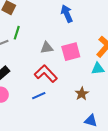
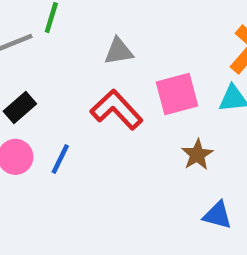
pink square: (71, 52) -> (177, 94), moved
blue line: (39, 96) -> (60, 159), moved, turned -40

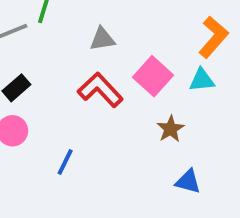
pink square: (177, 94) -> (153, 76), turned -33
blue line: (60, 159) -> (65, 162), moved

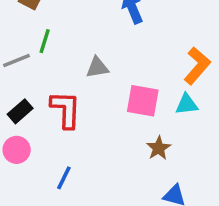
pink square: (153, 76) -> (143, 101), turned -32
red L-shape: (100, 90) -> (66, 110), moved, turned 45

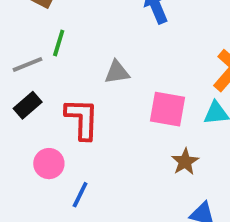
black rectangle: (20, 111) -> (28, 105), moved
pink circle: (17, 150) -> (49, 164), moved

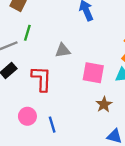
pink circle: (49, 164) -> (27, 116), moved
blue line: (80, 195) -> (52, 125), moved, turned -42

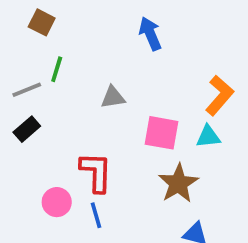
red L-shape: (42, 79) -> (96, 172), moved
brown star: (104, 105) -> (178, 183), size x1.5

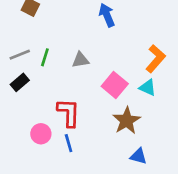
green line: (57, 69) -> (45, 57), moved
pink square: (162, 133) -> (115, 85), turned 30
cyan triangle: (208, 137) -> (148, 88), turned 30

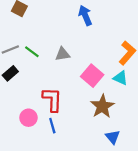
green line: (45, 57) -> (32, 52), turned -70
blue triangle: (138, 156) -> (113, 137), turned 35

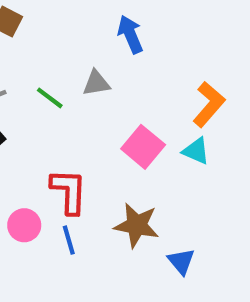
green line: (32, 52) -> (50, 98), moved
gray triangle: (63, 54) -> (96, 83), moved
brown star: (102, 106) -> (137, 225), moved, turned -30

